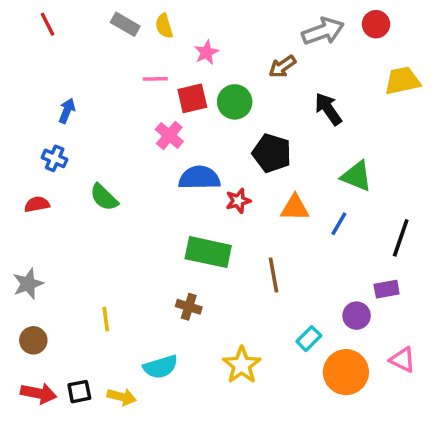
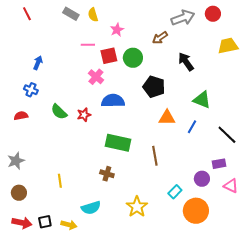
red star: (238, 201) -> (84, 115), moved
black line: (401, 238) -> (227, 135), turned -65
pink triangle: (402, 360) -> (231, 186), moved

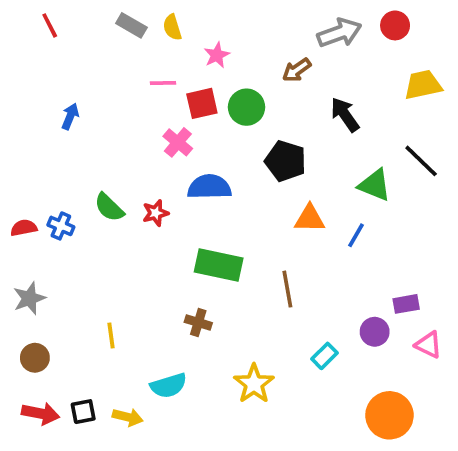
blue cross: (31, 90) -> (61, 226), moved
red semicircle: (21, 116) -> (24, 228), moved
black line: (227, 135) -> (421, 161), moved
orange circle: (196, 211) -> (389, 415), moved

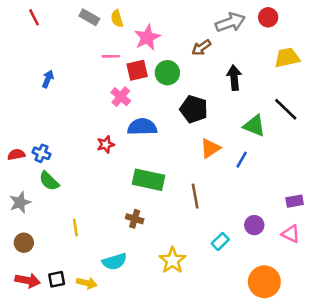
pink star: (217, 55) -> (147, 37), size x1.5
black arrow: (345, 115) -> (234, 78), turned 30
green semicircle: (109, 207) -> (49, 181), moved
orange triangle: (310, 219) -> (210, 148), turned -35
purple rectangle: (406, 304) -> (295, 201), moved

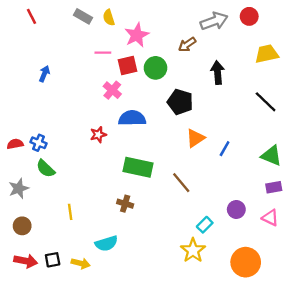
green triangle: (254, 126) -> (271, 156), moved
brown line: (195, 196) -> (181, 183), turned -30
yellow star: (172, 260) -> (193, 250), moved

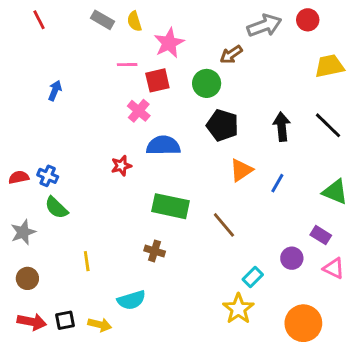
green circle: (156, 68) -> (207, 83), moved
black arrow: (218, 73) -> (282, 127), moved
purple rectangle: (274, 187) -> (321, 235), moved, turned 42

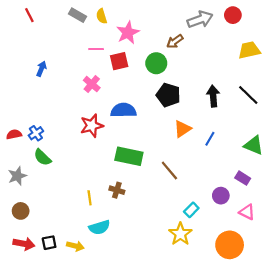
pink cross: (139, 111) -> (92, 84), moved
red star: (121, 166) -> (92, 126), size x1.5
blue cross: (48, 176) -> (36, 133), turned 32
yellow line: (87, 261) -> (90, 198), moved
pink triangle: (334, 268) -> (247, 212), moved

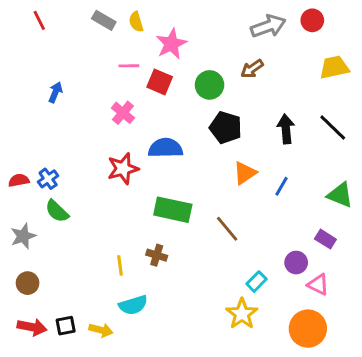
brown arrow: (175, 41) -> (252, 69), moved
red square: (119, 61) -> (160, 82), turned 36
pink triangle: (247, 212) -> (318, 285), moved

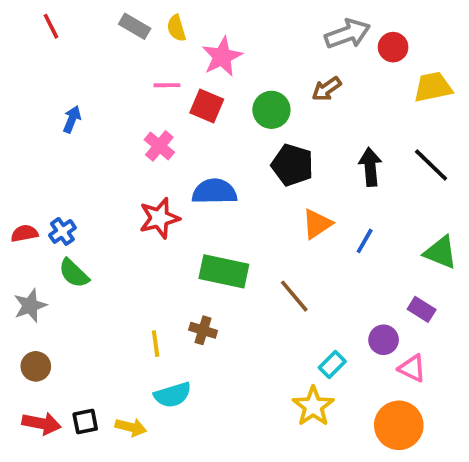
red circle: (312, 20) -> (393, 47), moved

